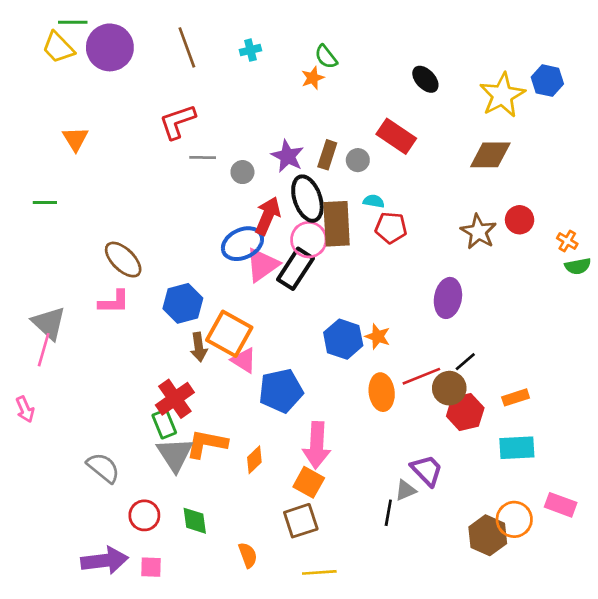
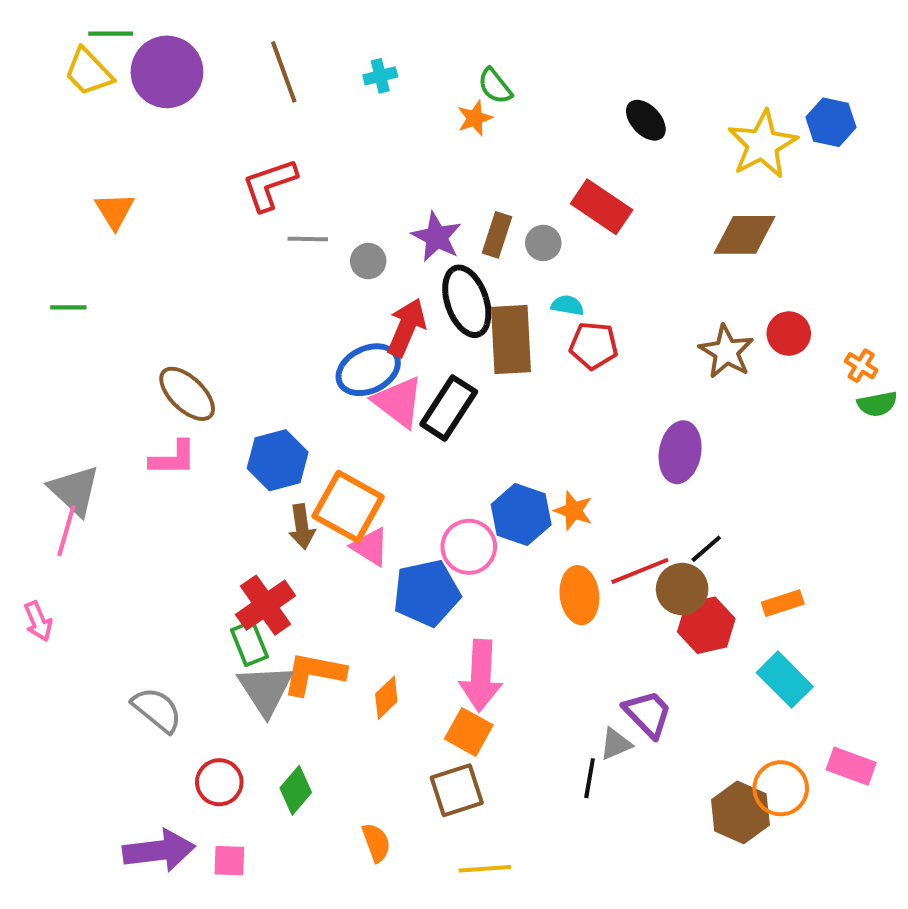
pink circle: (309, 240) -> (469, 547), moved
pink triangle: (262, 265) -> (398, 402), turned -48
cyan rectangle: (517, 448) -> (785, 680), turned 48
green diamond: (195, 521) -> (296, 790), turned 48

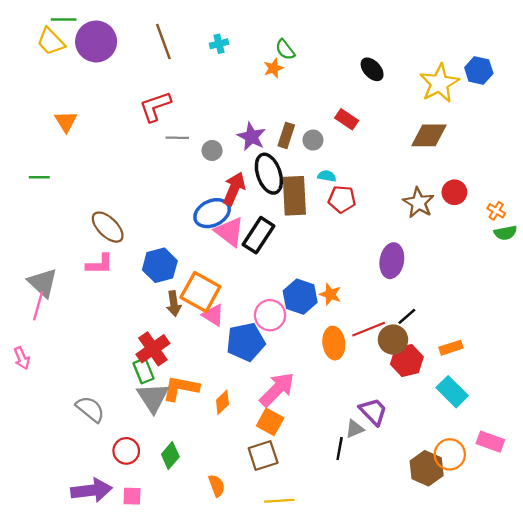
red rectangle: (602, 207) -> (347, 119), size x0.7
pink arrow: (481, 676) -> (277, 389), turned -138

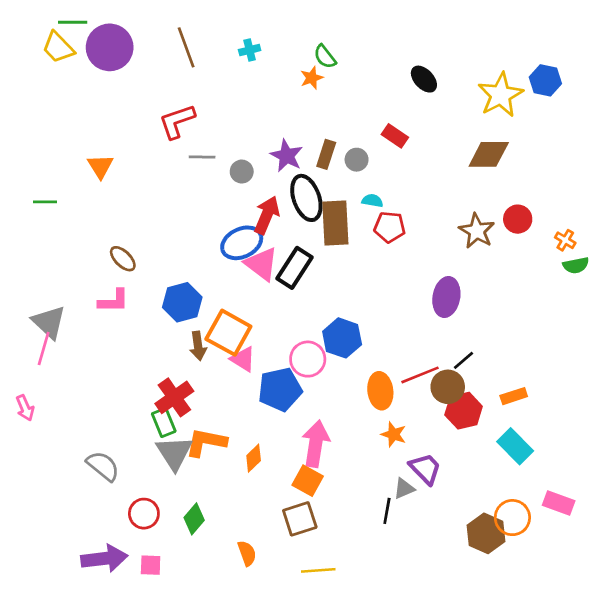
orange triangle: (66, 122) -> (100, 166), moved
brown ellipse: (108, 227) -> (123, 259), size x0.7
orange star: (330, 294) -> (394, 434), moved
pink arrow: (277, 389) -> (316, 444), turned -36

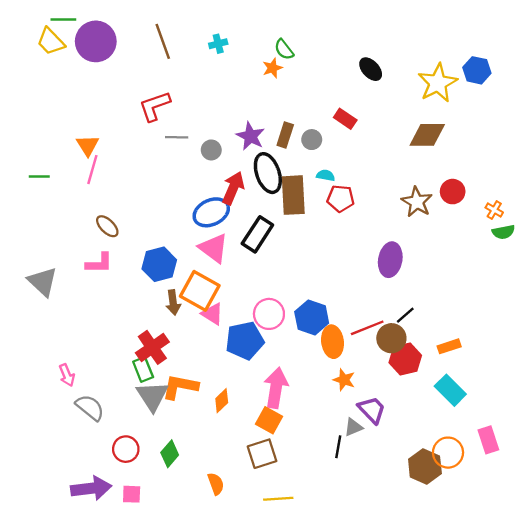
pink triangle: (261, 264) -> (214, 248), moved
blue hexagon: (342, 338) -> (312, 317), moved
pink line: (44, 349) -> (92, 170), moved
pink arrow: (25, 408) -> (67, 375), moved
pink rectangle: (559, 503) -> (488, 440), turned 52

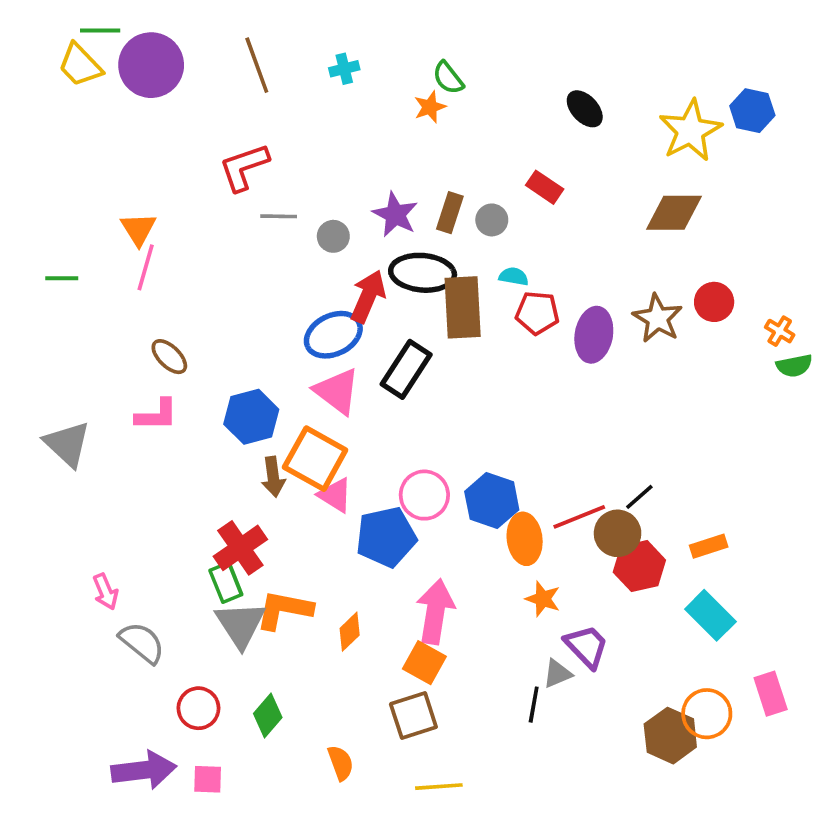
black ellipse: (268, 173) -> (423, 273), turned -66
purple ellipse: (390, 260) -> (594, 335), moved

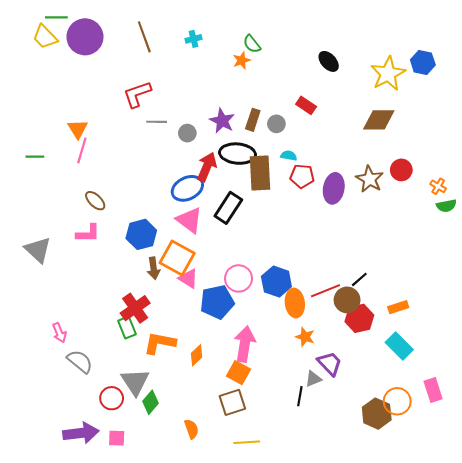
gray triangle: (240, 624) -> (135, 382), moved

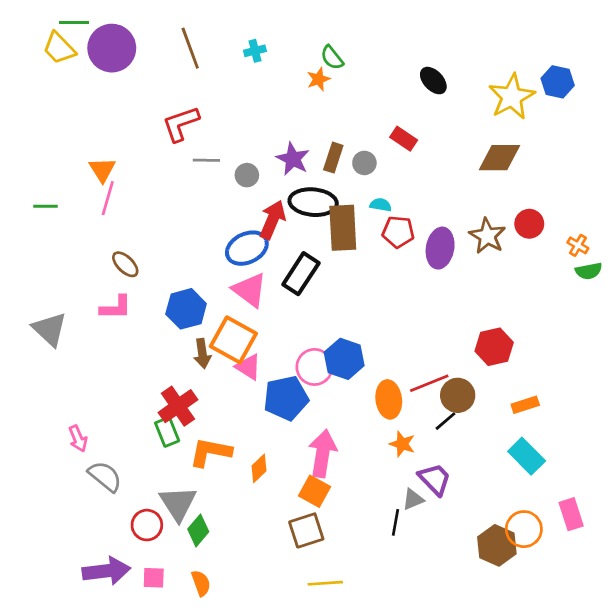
black line: (359, 279) -> (445, 421), moved
blue hexagon: (276, 282) -> (344, 359), moved
red hexagon: (359, 318) -> (494, 347), moved
orange semicircle: (191, 429) -> (201, 583), moved

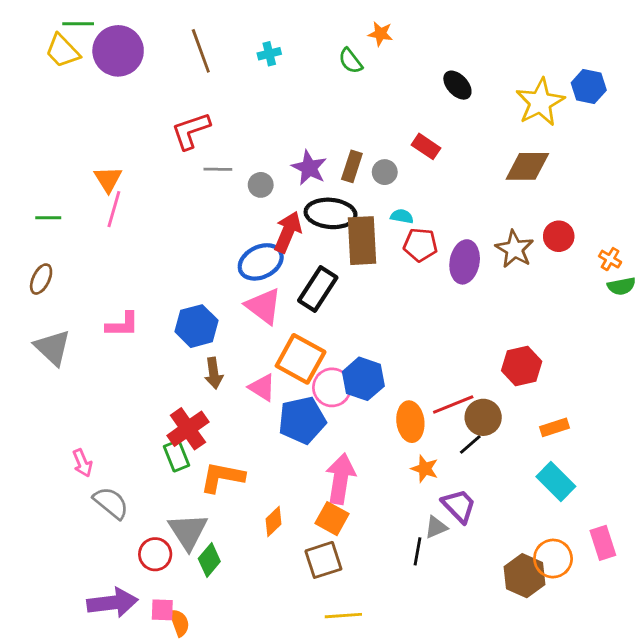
orange star: (318, 79) -> (380, 34), moved, turned 30
brown ellipse: (125, 264) -> (41, 279), moved, turned 72
orange square: (233, 340) -> (301, 359), moved
orange diamond: (259, 468) -> (274, 521), moved
orange semicircle: (201, 583) -> (179, 623), moved

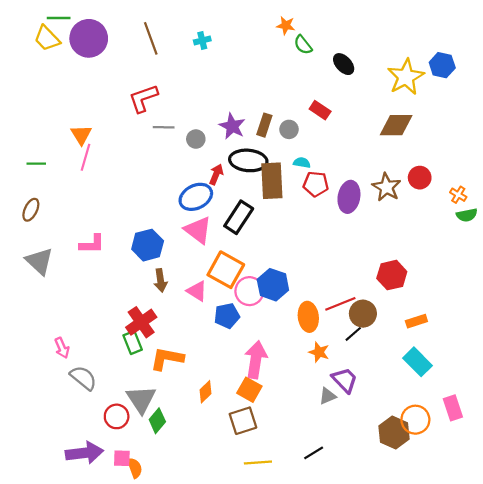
green semicircle: (351, 61) -> (303, 45), moved
red arrow: (288, 232) -> (216, 174), size x0.7
blue pentagon: (302, 420) -> (227, 316), size x0.7
black line: (418, 551) -> (314, 453), moved, turned 48

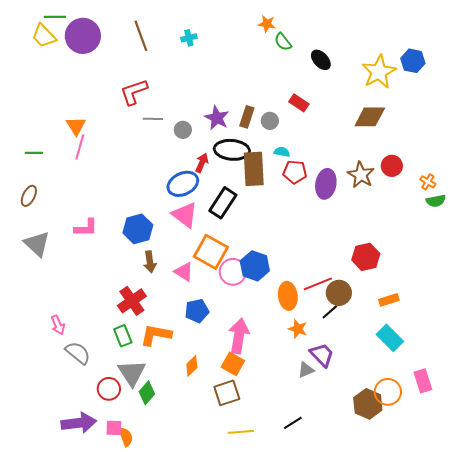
blue pentagon: (227, 316) -> (197, 311), moved
green rectangle: (133, 343) -> (123, 336), moved

